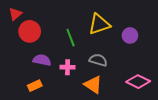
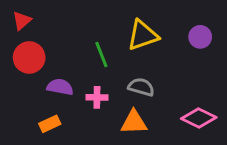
red circle: (30, 31) -> (29, 57), moved
purple circle: (130, 35) -> (200, 37), moved
orange triangle: (93, 85) -> (134, 122), turned -36

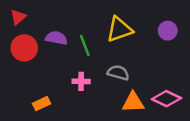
purple semicircle: (60, 87) -> (56, 38), moved
orange triangle: (134, 122) -> (133, 102), moved

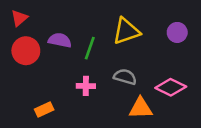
green line: (85, 45) -> (90, 48), turned 40
pink diamond: (166, 99) -> (171, 87), moved

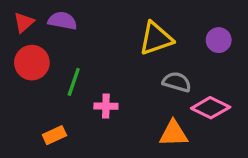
purple semicircle: (60, 40) -> (62, 21), moved
green line: (90, 48) -> (74, 82), moved
gray semicircle: (125, 77) -> (177, 82), moved

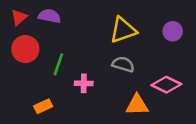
gray semicircle: (177, 82) -> (123, 64), moved

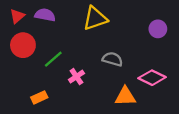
yellow triangle: (123, 30) -> (95, 18), moved
green line: (58, 64) -> (53, 59), turned 30
pink cross: (84, 83) -> (76, 77), turned -35

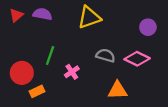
red circle: (23, 45) -> (22, 73), moved
green line: (53, 59) -> (50, 55), turned -30
pink diamond: (152, 78) -> (137, 59), moved

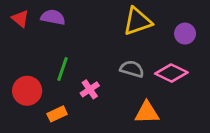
red triangle: (16, 15) -> (20, 19), turned -40
yellow triangle: (89, 17) -> (137, 21), moved
orange rectangle: (37, 91) -> (57, 114), moved

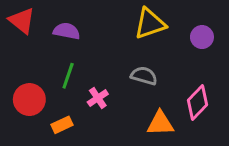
purple semicircle: (53, 17) -> (67, 31), moved
red triangle: (20, 19) -> (22, 21), size x1.4
pink diamond: (171, 73) -> (198, 103), moved, turned -72

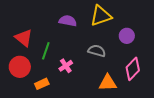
red triangle: (22, 21) -> (24, 38), moved
purple semicircle: (67, 31) -> (68, 21), moved
purple circle: (202, 37) -> (127, 36), moved

